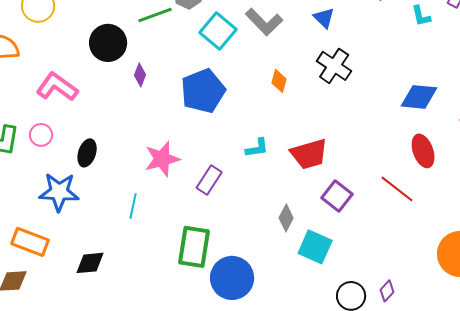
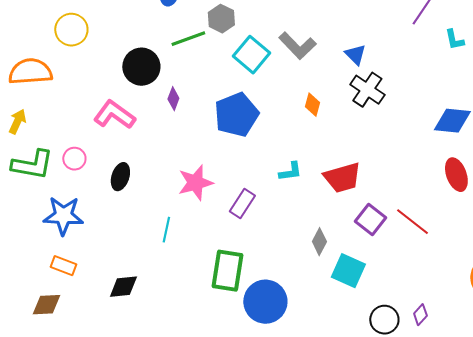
blue triangle: (324, 18) -> (355, 55), moved
pink L-shape: (57, 87) -> (114, 115), moved
red line: (397, 189) -> (412, 222), moved
blue star: (59, 192) -> (63, 216), moved
orange rectangle: (30, 242) -> (63, 266), size x0.7

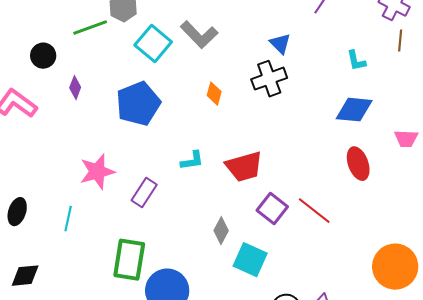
cyan L-shape: (454, 40) -> (356, 61), moved
blue triangle: (355, 55) -> (280, 44), moved
black circle: (141, 67) -> (43, 56), size x0.7
black cross: (367, 90) -> (269, 79), turned 36
black ellipse: (120, 177) -> (17, 212), moved

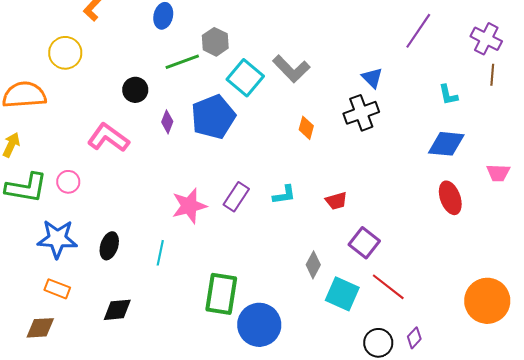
blue pentagon: (138, 104) -> (213, 117), moved
red trapezoid: (244, 167) -> (336, 201), size x0.6
purple rectangle: (144, 193) -> (236, 197), moved
red line: (314, 211) -> (388, 287), moved

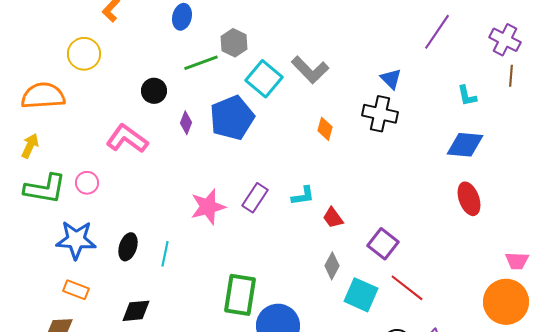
black cross: (361, 113) -> (380, 114), turned 32
pink trapezoid: (498, 173) -> (517, 261), moved
red trapezoid: (336, 201) -> (333, 218), moved, turned 70
cyan line: (160, 253) -> (165, 254), moved

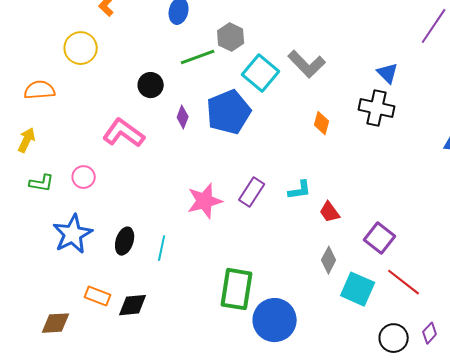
orange semicircle: (43, 96) -> (40, 90), size x0.7
green L-shape: (45, 189) -> (42, 183), size x0.6
blue star: (76, 240) -> (73, 234), turned -30
orange rectangle: (76, 290) -> (98, 296), moved

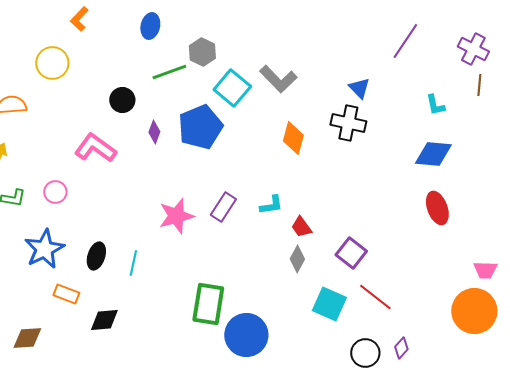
orange diamond: (322, 123) -> (293, 138), size x1.4
gray diamond: (329, 260) -> (297, 259), moved
orange rectangle: (98, 296) -> (66, 294), moved

